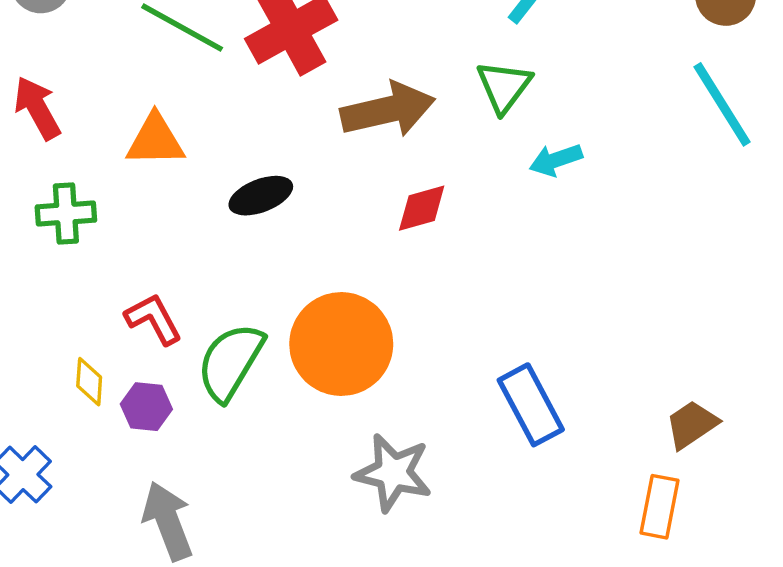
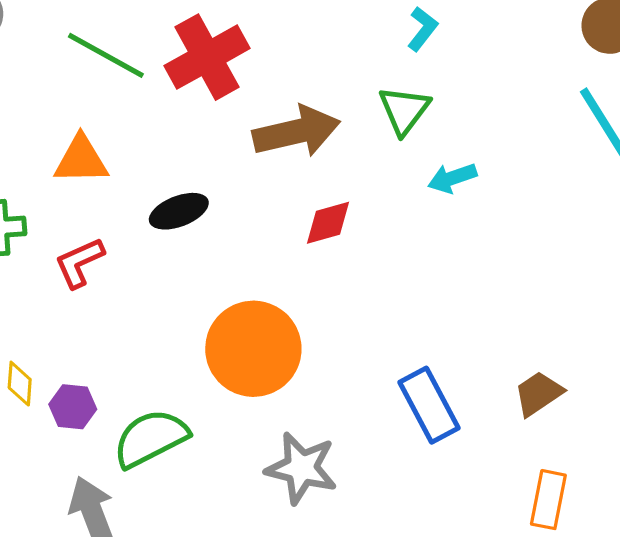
red L-shape: (153, 319) -> (79, 263), moved, turned -86
green semicircle: (230, 362) -> (151, 438), moved, turned 32
brown trapezoid: (692, 424) -> (538, 394), moved

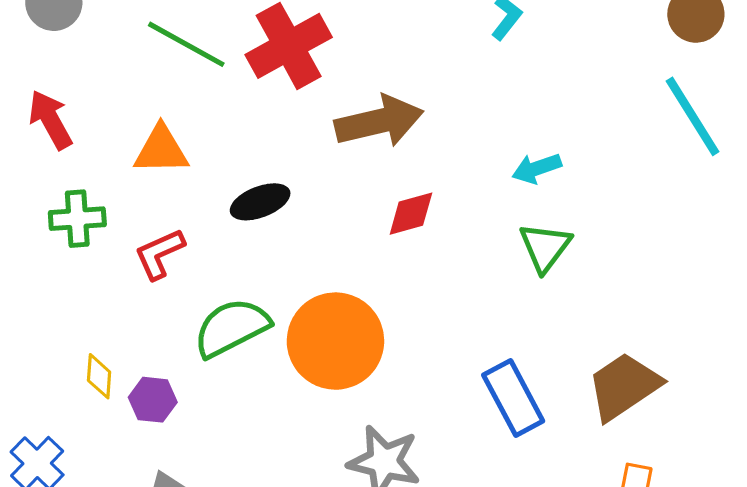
green triangle: (404, 110) -> (545, 247), moved
brown trapezoid: (538, 394) -> (624, 386), size x1.5
green semicircle: (151, 438) -> (232, 328), moved

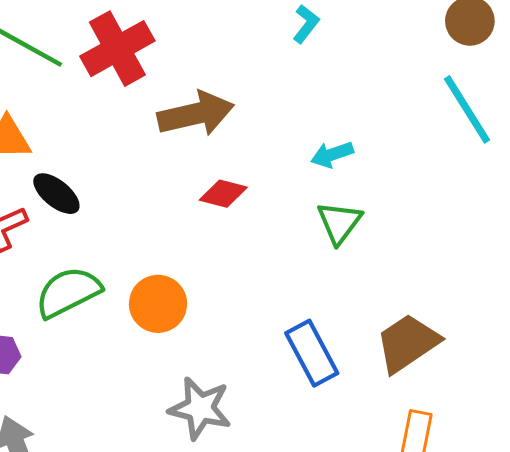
black ellipse: (260, 202) -> (56, 194), moved, turned 60
red diamond: (411, 214) -> (223, 194), turned 30
orange circle: (335, 341) -> (158, 304), size x0.7

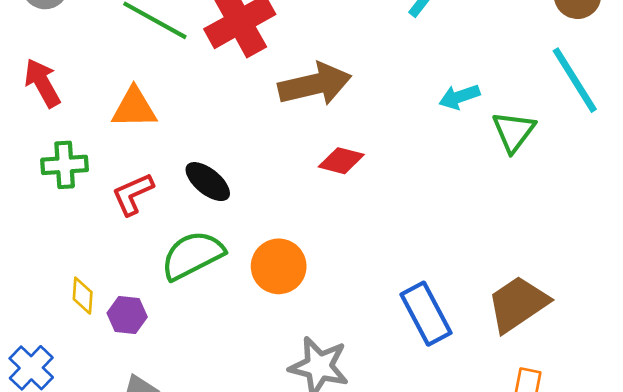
cyan arrow: (332, 154) -> (459, 97), moved
black ellipse: (56, 194) -> (208, 182), moved
green triangle: (339, 223) -> (514, 132), moved

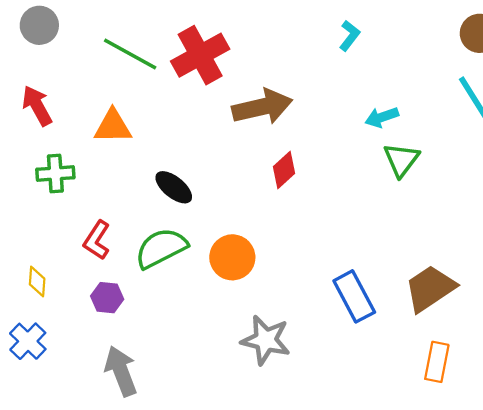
green triangle: (514, 132) -> (401, 160), moved
red diamond: (341, 161) -> (284, 170), turned -57
red L-shape: (133, 194) -> (97, 240), moved, turned -33
yellow diamond: (83, 296) -> (37, 281), moved

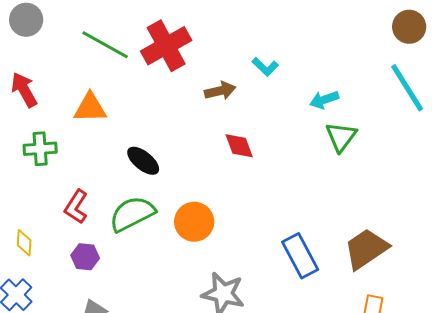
cyan L-shape: (350, 36) -> (265, 67), moved, turned 96
brown arrow: (262, 107) -> (220, 91), size x0.6
red diamond: (284, 170) -> (239, 146), turned -68

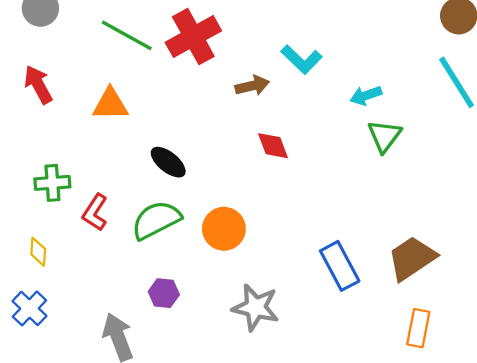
cyan L-shape: (265, 67) -> (301, 59), size x1.4
green cross: (40, 149) -> (52, 183), moved
purple hexagon: (85, 257) -> (164, 293), moved

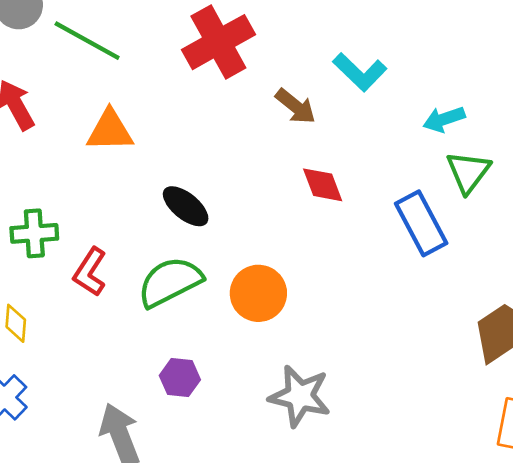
green line: (127, 35) -> (87, 41), moved
brown arrow: (252, 86) -> (296, 106), turned 52
blue rectangle: (340, 266) -> (421, 223), moved

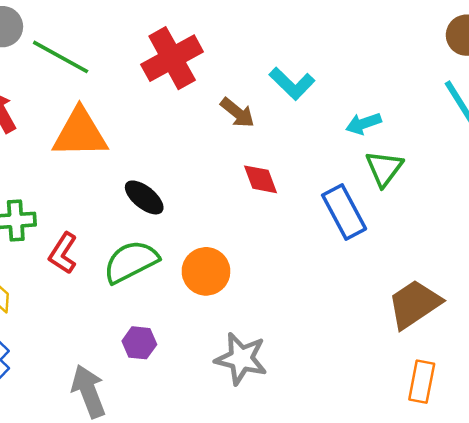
orange triangle: (110, 131) -> (80, 133), size x1.4

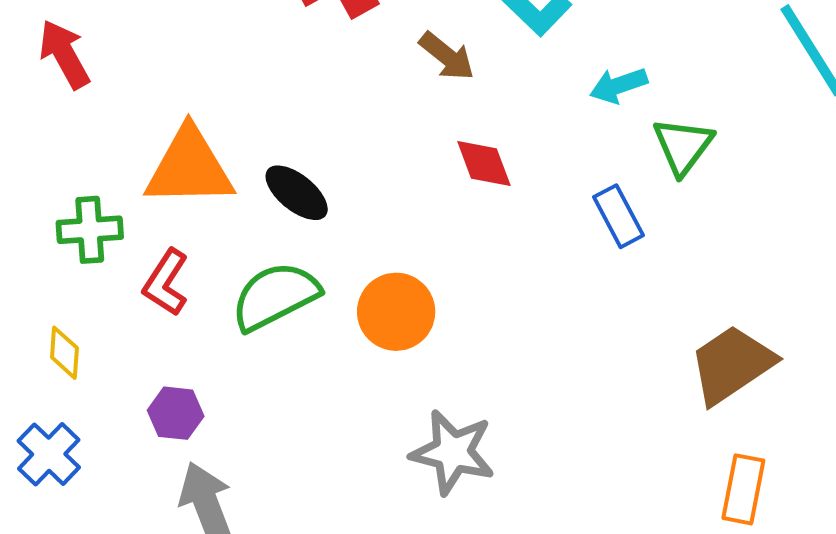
cyan arrow: (363, 124) -> (619, 85), moved
orange triangle: (80, 133) -> (189, 167), moved
blue rectangle: (344, 212) -> (619, 216), size x0.7
purple hexagon: (139, 343) -> (176, 413), moved

